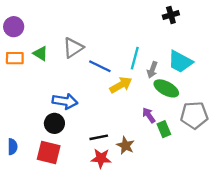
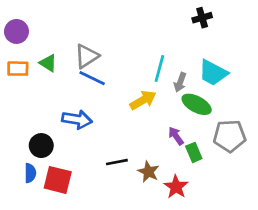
blue line: (100, 66) -> (92, 78), moved
black circle: (54, 123) -> (41, 146), moved
blue semicircle: (12, 147) -> (30, 173), moved
red star: (101, 158) -> (176, 187), moved, turned 30

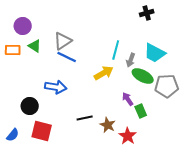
purple circle: (16, 31) -> (23, 26), moved
gray pentagon: (230, 136) -> (167, 86), moved
blue semicircle: (30, 173) -> (13, 135), moved, turned 40

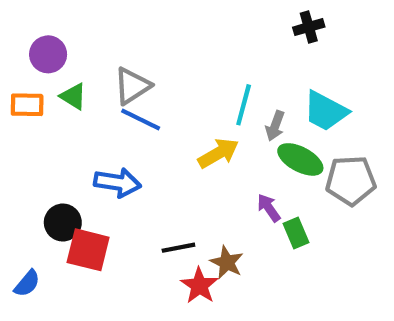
red square: (42, 131) -> (88, 250), moved
red star: (128, 136) -> (199, 286), moved

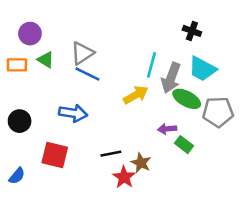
black cross: (309, 27) -> (192, 31), moved, turned 36
gray arrow: (275, 126) -> (171, 78), size x1.6
purple arrow: (269, 208) -> (167, 129), turned -60
black circle: (63, 223) -> (20, 121), moved
green rectangle: (296, 233) -> (184, 145), turned -30

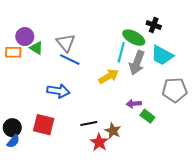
purple circle: (30, 34) -> (25, 37), moved
gray triangle: (82, 53) -> (66, 43), turned -36
green ellipse: (187, 99) -> (134, 38), moved
black circle: (20, 121) -> (12, 128), moved

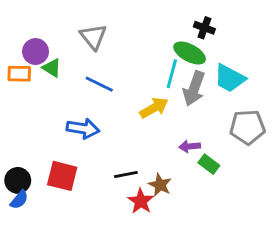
black cross: (154, 25) -> (204, 28), moved
gray triangle: (66, 43) -> (93, 37), moved

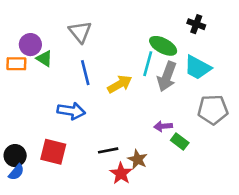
black cross: (204, 28) -> (196, 24), moved
blue line: (99, 84) -> (85, 73), turned 50
yellow arrow: (154, 108) -> (120, 84), moved

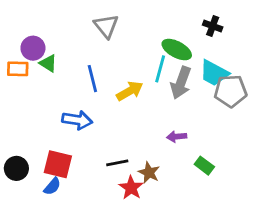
gray triangle: (80, 32) -> (106, 26), moved
gray pentagon: (213, 110) -> (231, 91), moved
green rectangle: (180, 142) -> (204, 166), moved
blue semicircle: (16, 172) -> (52, 186), moved

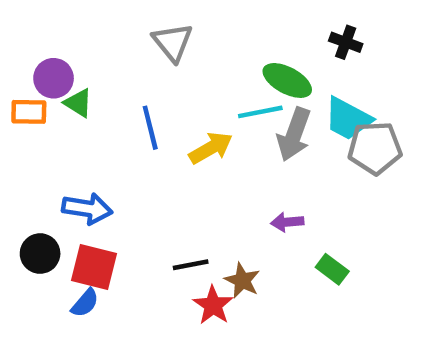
cyan line: (160, 69) -> (260, 112), turned 64
blue arrow: (77, 120) -> (87, 209), moved
black circle: (16, 168) -> (40, 254), moved

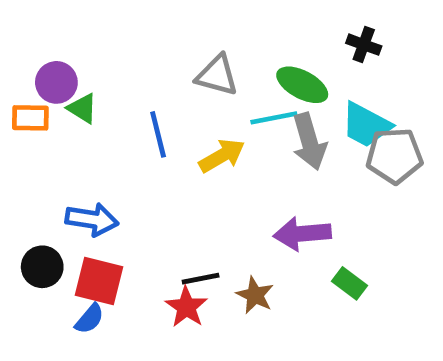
gray triangle: (173, 42) -> (217, 75), moved, turned -36
gray arrow: (294, 134) -> (309, 141), turned -36
purple arrow: (287, 222) -> (302, 234), size x1.6
red star: (213, 305) -> (186, 307), moved

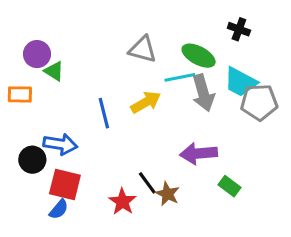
orange rectangle: (30, 118) -> (20, 94), moved
blue line: (158, 134) -> (104, 113), moved
black circle: (42, 267) -> (32, 160), moved
black line: (201, 279) -> (147, 183), moved, turned 65

